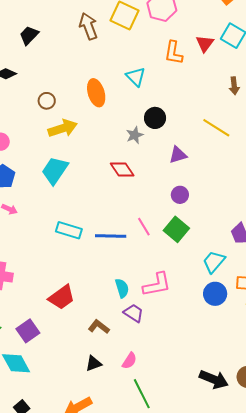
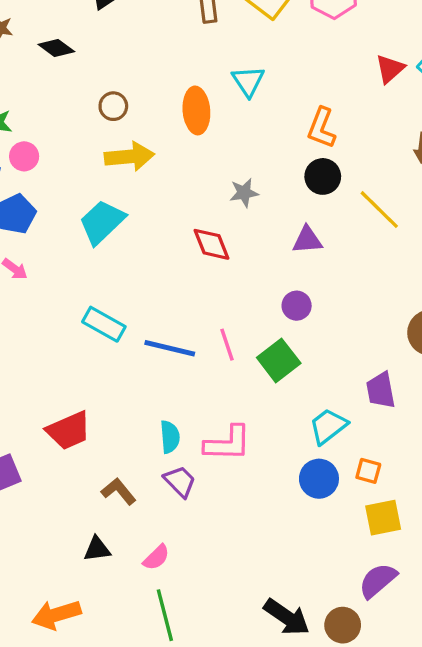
orange L-shape: (174, 53) -> (322, 128), moved
cyan triangle: (136, 77) -> (248, 81), moved
black circle: (155, 118) -> (323, 176), moved

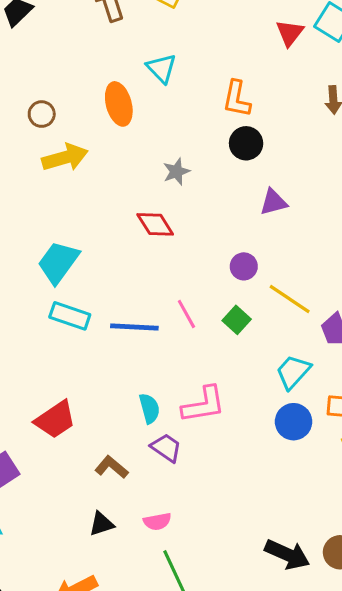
yellow line: (379, 210) -> (290, 299), moved
cyan trapezoid: (102, 222) -> (58, 262), moved
purple triangle: (307, 240) -> (274, 202), moved
green square: (279, 360) -> (237, 320), size x0.7
pink semicircle: (156, 557) -> (157, 521), turned 44

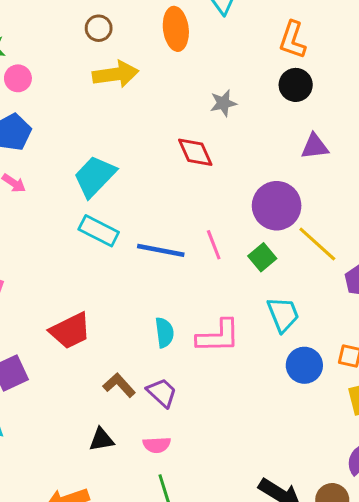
purple circle: (244, 266) -> (277, 206), size x1.8
cyan trapezoid: (293, 372) -> (283, 314), moved, turned 108
purple trapezoid: (166, 448) -> (162, 393), moved

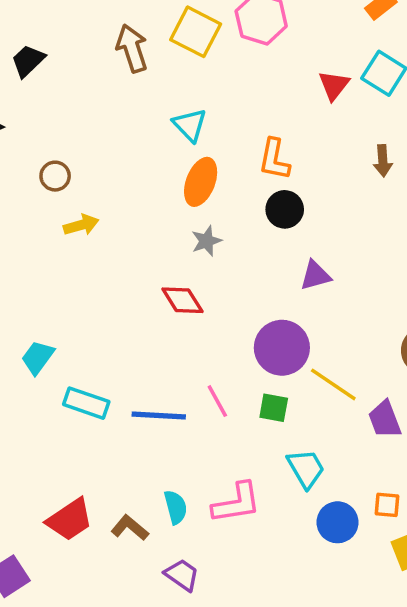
orange ellipse: (176, 29) -> (201, 182), moved, turned 36
yellow arrow: (116, 74) -> (81, 225), size x0.7
cyan trapezoid: (95, 176) -> (38, 357), moved, size x0.7
green square: (262, 257) -> (274, 408), turned -32
brown L-shape: (119, 385) -> (130, 528), moved

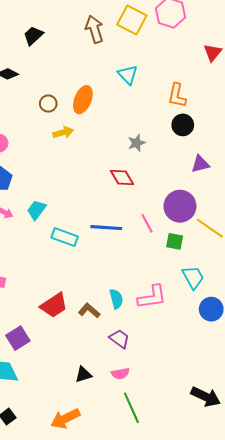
orange ellipse: (201, 182) -> (83, 100), moved
pink line: (217, 401) -> (147, 223), moved
blue line: (159, 416) -> (106, 228), moved

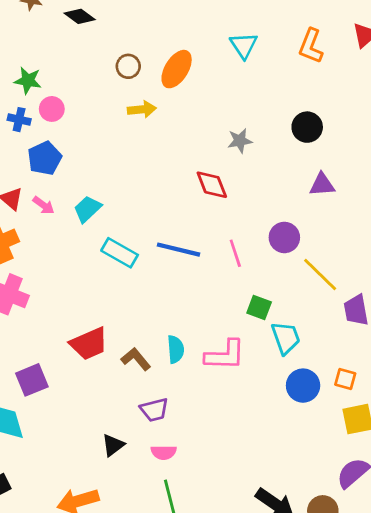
orange L-shape: (177, 96) -> (311, 46), moved
purple circle: (180, 206) -> (284, 237), size x0.7
green square: (175, 241) -> (259, 308), moved
purple trapezoid: (119, 339) -> (154, 410), moved, turned 120
black triangle: (83, 375) -> (113, 445), turned -30

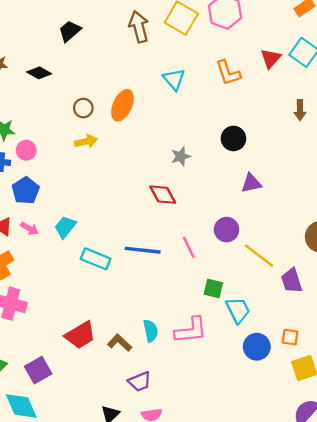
orange L-shape: (311, 46) -> (228, 73), turned -32
yellow arrow: (142, 109) -> (86, 141), moved

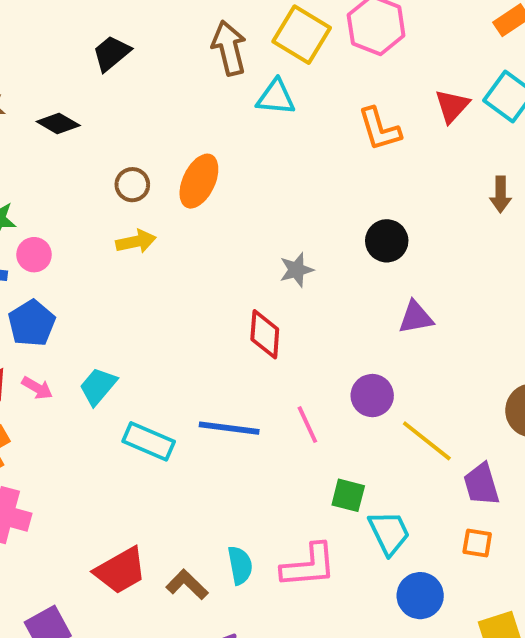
cyan triangle: (174, 79) -> (276, 97), moved, turned -45
red diamond: (163, 195) -> (265, 334), turned 32
orange square: (290, 337) -> (477, 543), moved

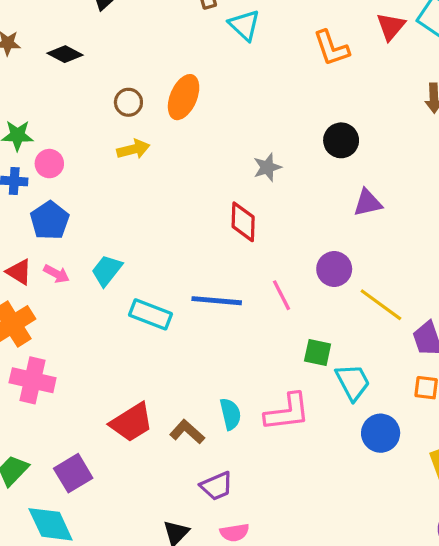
cyan triangle: (276, 97) -> (244, 25), turned 40

